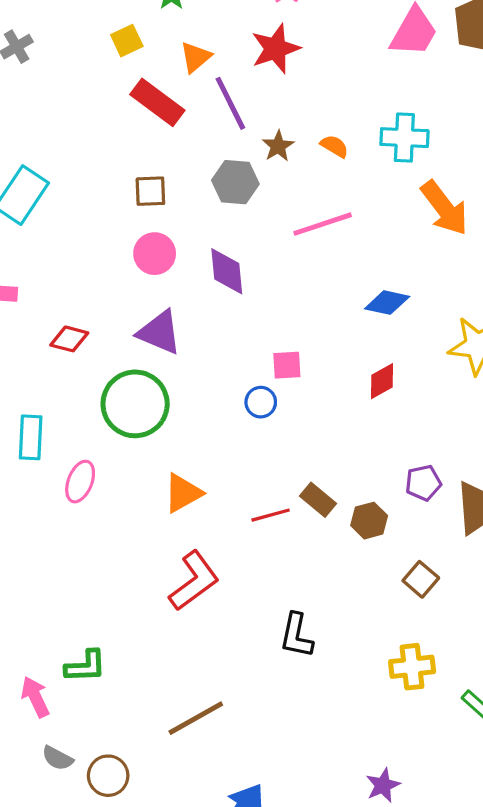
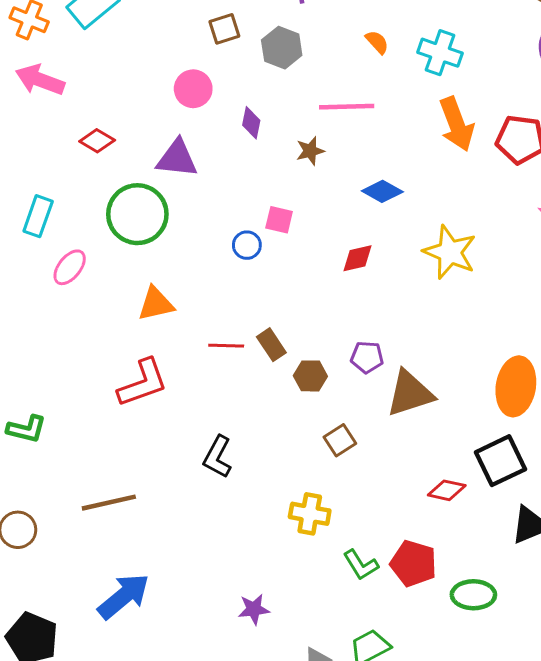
brown star: (278, 146) -> (310, 151), moved
brown square: (150, 191) -> (224, 29), moved, turned -32
purple diamond: (227, 271) -> (251, 123), size x0.7
purple triangle: (159, 332) -> (177, 158), turned -33

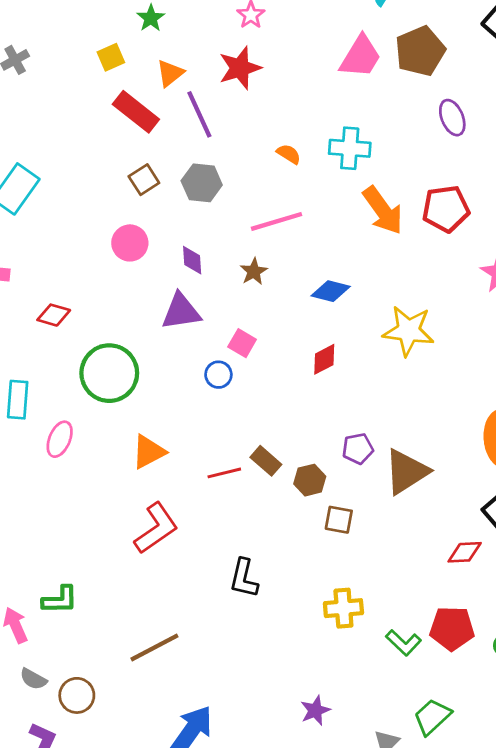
purple triangle: (177, 158) -> (181, 312), moved
pink square: (279, 220) -> (242, 343), turned 32
brown square: (340, 440) -> (339, 520), moved, turned -32

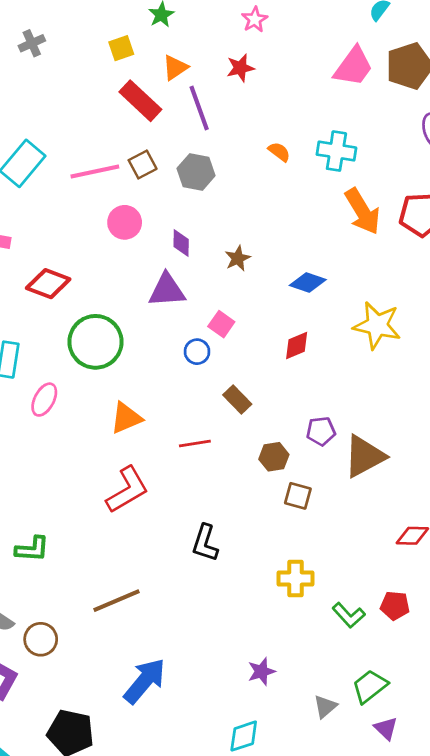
red star: (240, 68) -> (240, 68), size x0.7
pink line: (277, 221) -> (95, 171), moved
red diamond: (54, 315) -> (48, 284), size x1.4
brown rectangle: (266, 461) -> (237, 399), moved
red pentagon: (452, 628) -> (395, 606), size x0.7

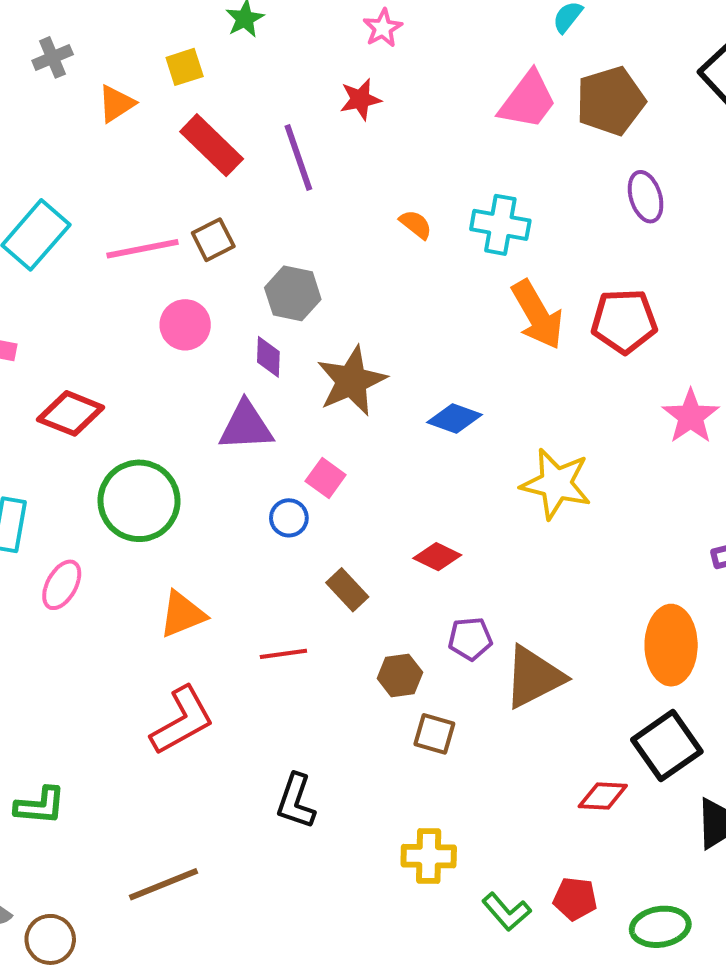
orange triangle: (175, 68) -> (116, 104), moved
gray hexagon: (196, 172) -> (293, 293), moved
brown star: (238, 258) -> (351, 381), size x1.8
red diamond: (297, 345) -> (437, 557), moved, turned 48

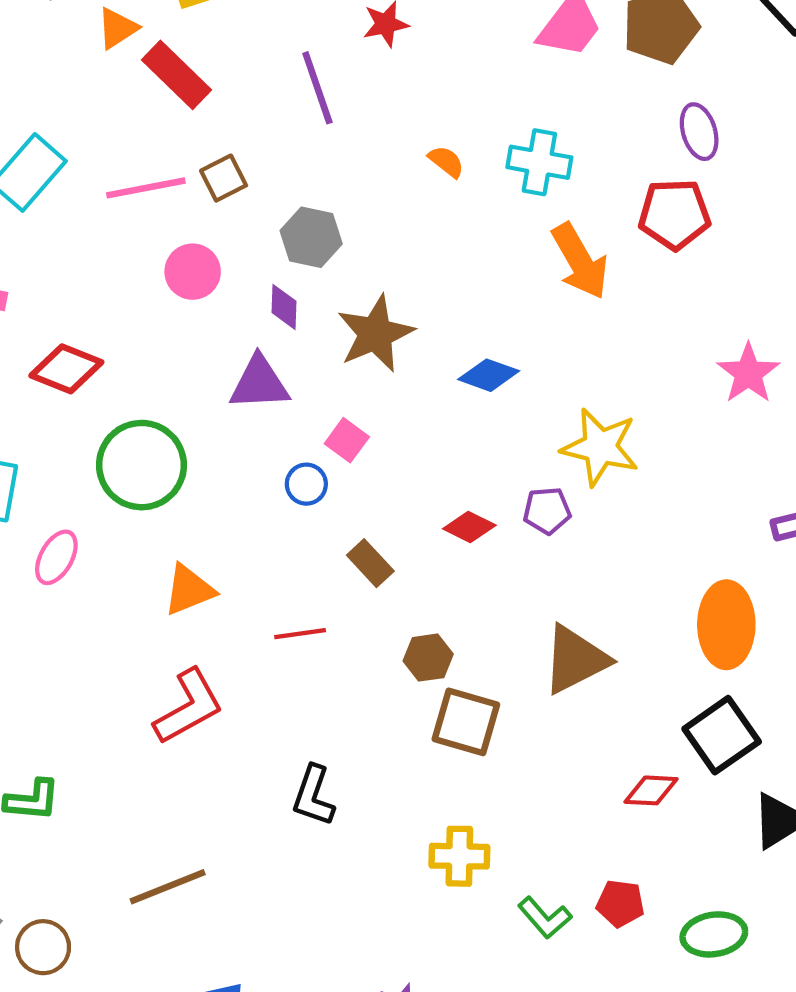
red rectangle: (212, 145) -> (177, 75), moved
red pentagon: (624, 321) -> (674, 214), moved
purple pentagon: (470, 639) -> (547, 511), moved
brown square: (434, 734) -> (466, 722), size x1.5

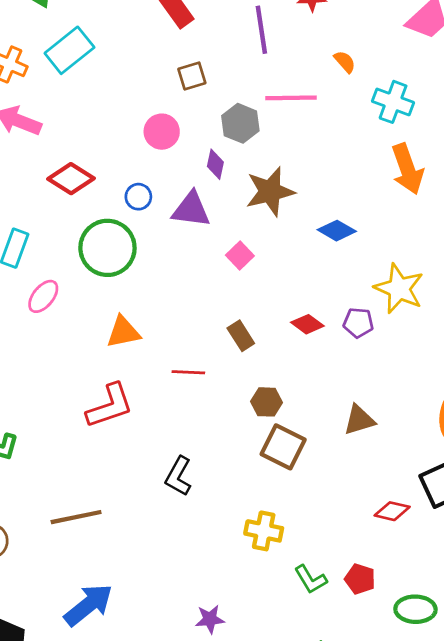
orange semicircle: (446, 162) -> (345, 62), moved
pink line: (146, 188) -> (291, 98), moved
blue circle: (306, 484) -> (138, 197), moved
brown triangle: (575, 660) -> (359, 420), size x0.7

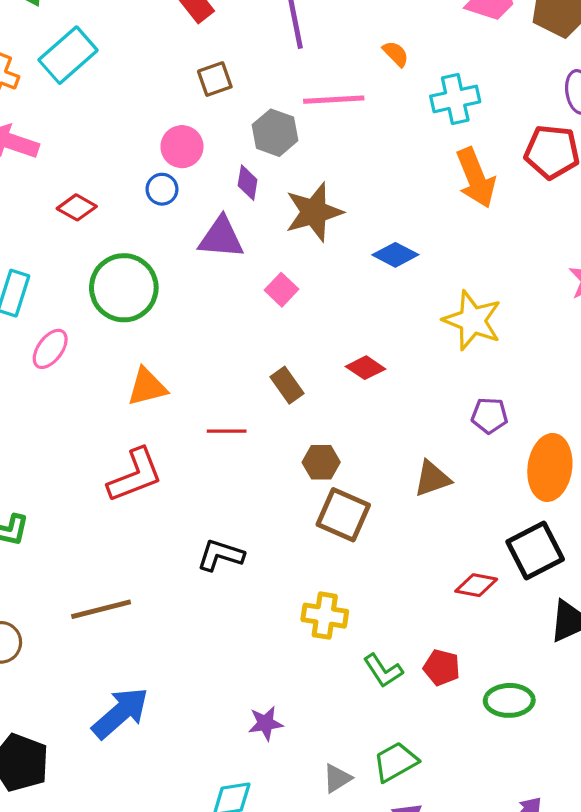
cyan cross: (393, 102) -> (455, 99), turned -30
red diamond: (71, 179) -> (77, 207), size x0.7
blue circle: (138, 197) -> (162, 189), moved
purple pentagon: (358, 323) -> (489, 415), moved
black L-shape: (178, 476) -> (220, 555), turned 81

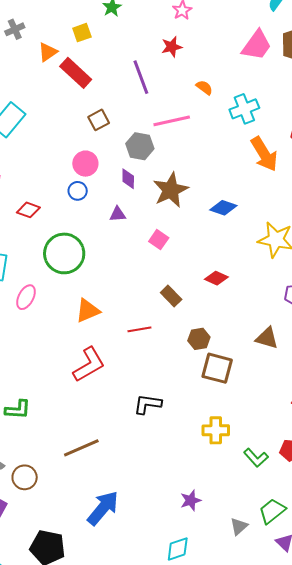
purple triangle: (221, 238) -> (118, 214), size x0.6
brown triangle: (432, 479) -> (267, 338), turned 45

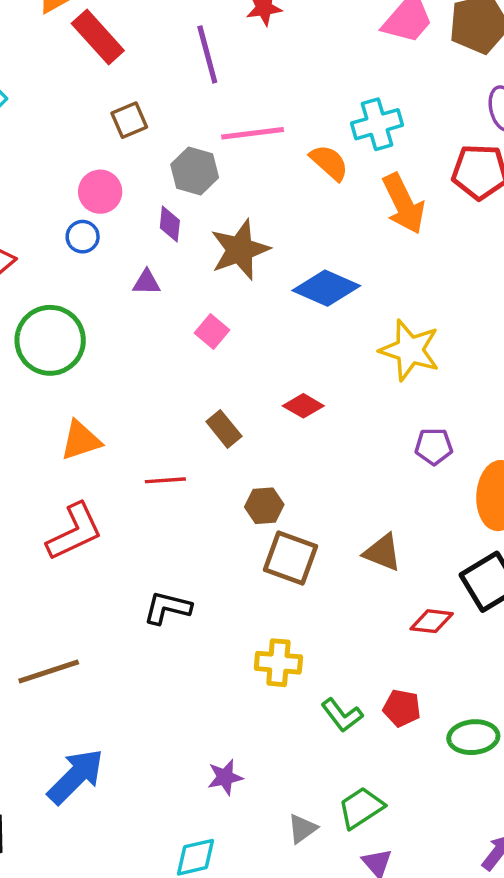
orange semicircle: (204, 87) -> (329, 163), moved, size x1.4
blue diamond: (223, 208) -> (326, 288), size x1.4
brown triangle: (267, 338) -> (382, 552), moved

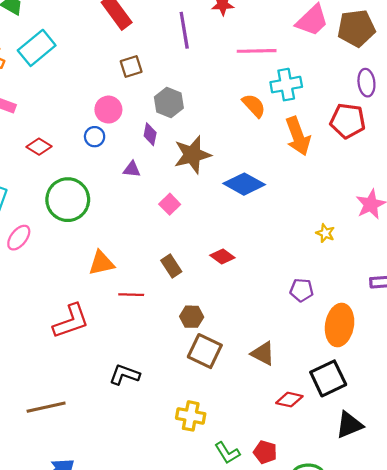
pink line: (253, 133) -> (257, 51), moved
yellow star: (410, 350) -> (325, 233), moved, size x0.5
orange triangle: (81, 440) -> (101, 263), moved

